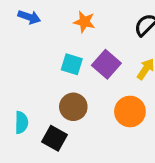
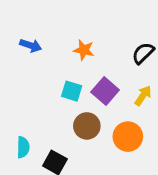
brown circle: (73, 107) -> (87, 126), moved

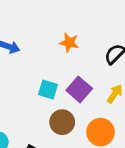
orange star: (84, 50) -> (69, 43), moved

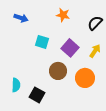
cyan square: (48, 89) -> (42, 42), moved

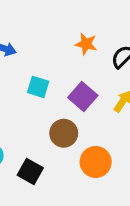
orange star: (63, 15) -> (86, 44), moved
orange circle: (85, 78) -> (96, 162), moved

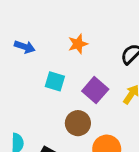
orange star: (86, 44) -> (78, 44), moved, turned -30

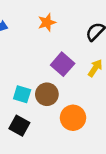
cyan square: (55, 81) -> (22, 94), moved

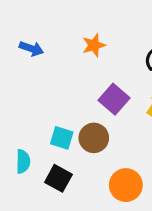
orange circle: (73, 118) -> (126, 185), moved

